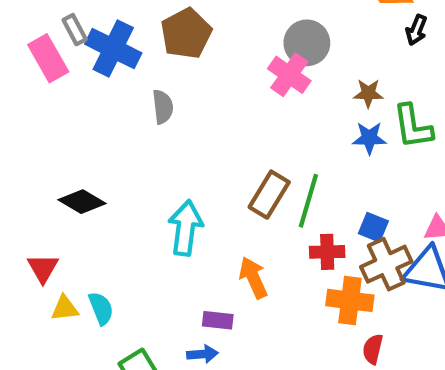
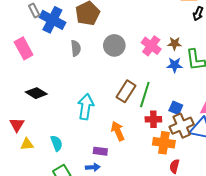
gray circle: (307, 43) -> (114, 45), moved
pink rectangle: (48, 58) -> (24, 48), moved
pink cross: (289, 75) -> (151, 46), moved
cyan semicircle: (101, 308) -> (57, 143), moved

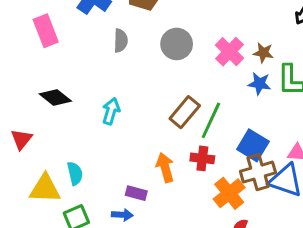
cyan arrow: (86, 107) -> (111, 111), moved, size x0.7
blue square: (176, 108) -> (253, 145), size x1.5
red cross: (153, 119) -> (202, 158), moved
orange cross: (164, 143) -> (229, 193), turned 35
yellow triangle: (27, 144) -> (45, 189), moved, size x1.6

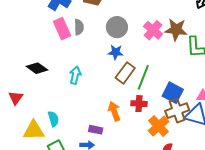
pink rectangle: (46, 31) -> (62, 29), moved
brown star: (263, 53) -> (176, 30), size x1.6
blue star: (259, 84) -> (116, 52), moved

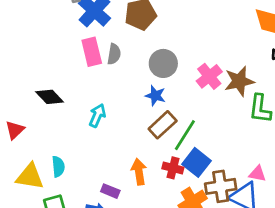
brown star: (176, 30) -> (239, 81), turned -30
blue square: (173, 93) -> (197, 162), moved

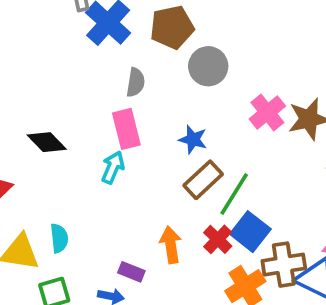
pink rectangle: (92, 52) -> (126, 129), moved
gray circle: (163, 63) -> (208, 66), moved
red cross: (173, 168) -> (218, 239), turned 30

